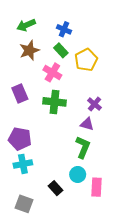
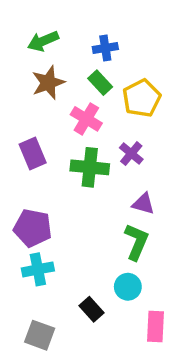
blue cross: (64, 29) -> (105, 48), turned -32
purple cross: (94, 104) -> (131, 154), moved
pink rectangle: (97, 187) -> (155, 327), moved

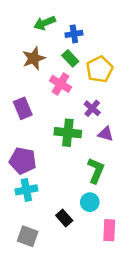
green arrow: (43, 41) -> (45, 23), moved
green cross: (90, 167) -> (68, 133), moved
purple triangle: (143, 204) -> (106, 134), moved

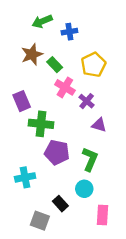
green rectangle: (70, 58) -> (55, 65), moved
pink cross: (61, 84) -> (65, 87), moved
green cross: (68, 133) -> (41, 124), moved
purple pentagon: (23, 161) -> (57, 152), moved
gray square: (28, 236) -> (40, 221), moved

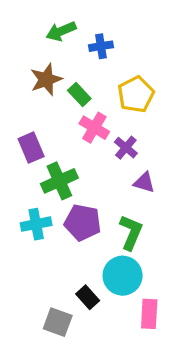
green cross: (41, 124) -> (59, 181), turned -30
cyan cross: (25, 177) -> (36, 224), moved
cyan circle: (84, 189) -> (123, 276), size x1.5

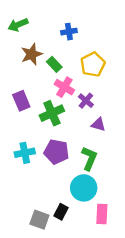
green arrow: (61, 31) -> (18, 25), moved
green cross: (59, 181) -> (52, 113), moved
black rectangle: (88, 297) -> (61, 212), moved, turned 70

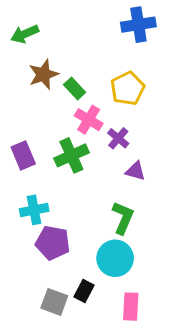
blue cross: (69, 32) -> (138, 25), moved, size x1.5
purple rectangle: (21, 101) -> (23, 155), moved
purple pentagon: (56, 152) -> (53, 243), moved
pink rectangle: (102, 214) -> (131, 307), moved

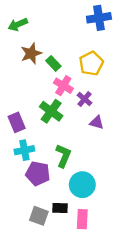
purple rectangle: (23, 155) -> (17, 122), moved
green cross: (71, 155) -> (51, 111), turned -30
green L-shape: (123, 218) -> (63, 156), moved
black rectangle: (84, 291) -> (60, 208), turned 64
pink rectangle: (131, 307) -> (82, 219), moved

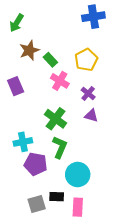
green arrow: (18, 24) -> (17, 23), turned -36
purple cross: (85, 99) -> (88, 93), moved
green cross: (51, 111) -> (56, 119), moved
purple rectangle: (17, 122) -> (16, 86), moved
gray square: (39, 216) -> (37, 204), turned -36

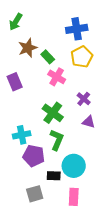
blue cross: (93, 17) -> (77, 29), moved
purple cross: (88, 93) -> (84, 99), moved
purple triangle: (91, 116) -> (89, 122), moved
black rectangle: (57, 197) -> (54, 176), moved

